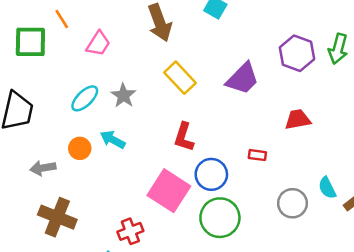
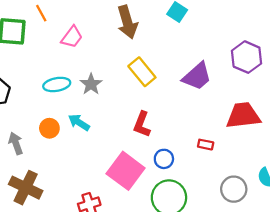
cyan ellipse: (85, 98) -> (57, 84), turned 30
red trapezoid: (298, 119) -> (243, 116), size x1.5
gray arrow: (43, 168) -> (16, 143), turned 75
blue circle: (211, 174) -> (164, 159), size x0.7

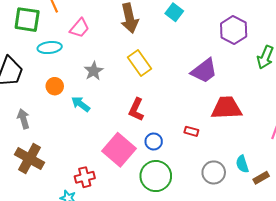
purple hexagon: (247, 57) -> (234, 30), moved
purple trapezoid: (197, 76) -> (204, 71), moved
cyan ellipse: (57, 84) -> (50, 48), moved
orange circle: (49, 128) -> (55, 86), moved

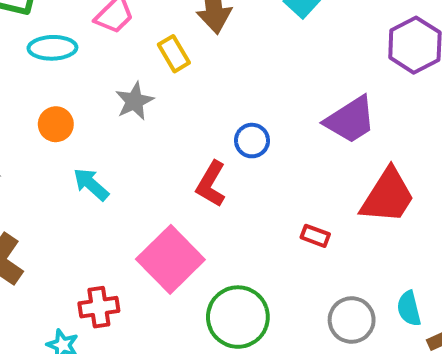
yellow rectangle: (139, 63) -> (174, 54), moved, size x0.7
cyan arrow: (81, 104) -> (91, 184), moved
red trapezoid: (226, 108) -> (388, 196), turned 120
blue circle: (154, 141) -> (252, 141), moved

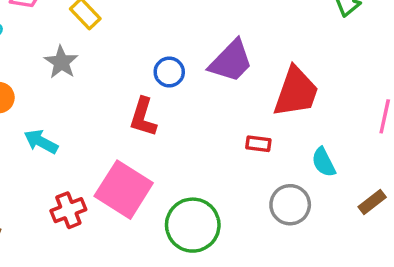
purple trapezoid: (350, 120) -> (231, 61), moved
red rectangle: (315, 236) -> (258, 144), moved
red cross: (99, 307) -> (68, 210), moved
cyan semicircle: (409, 309) -> (324, 162), moved

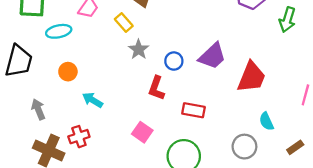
gray star: (61, 62) -> (139, 49), moved
red rectangle: (258, 144) -> (193, 110), moved, size x1.5
pink square: (124, 190) -> (142, 132), size x0.6
red cross: (68, 210) -> (79, 137), moved

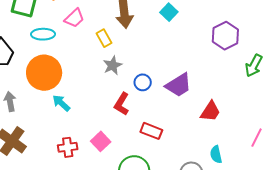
orange circle: (68, 72) -> (44, 73), size x2.0
red trapezoid: (251, 77) -> (210, 111), size x0.7
red cross: (79, 137) -> (68, 147), moved

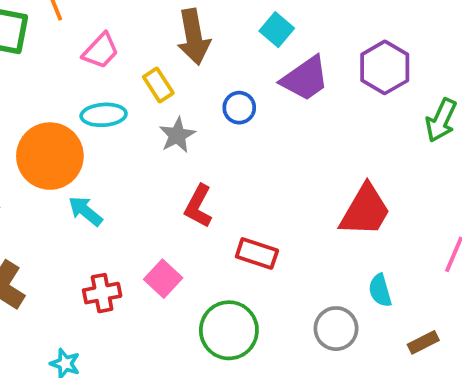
cyan ellipse: (43, 34) -> (104, 115), moved
blue circle: (143, 82) -> (239, 108), moved
purple trapezoid: (179, 85) -> (305, 79), moved
red trapezoid: (210, 111) -> (365, 211), size x1.4

